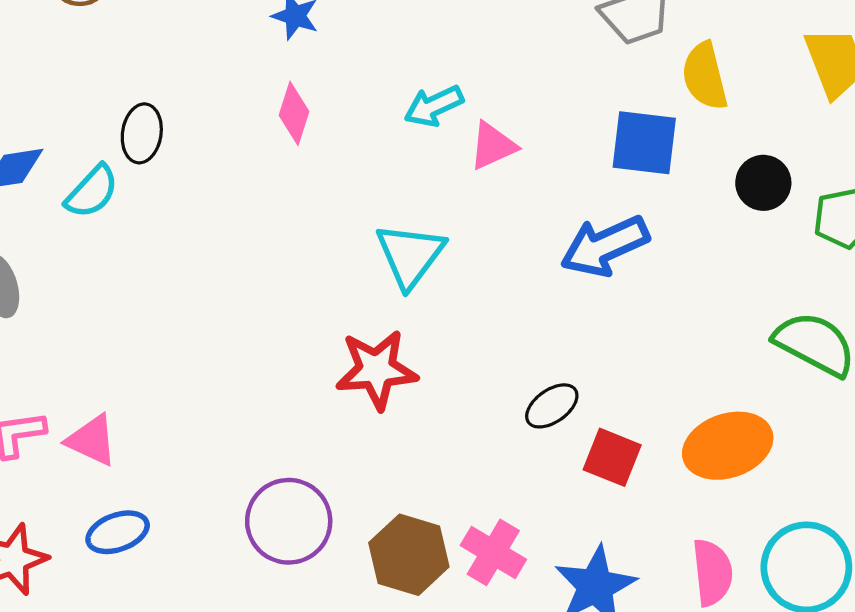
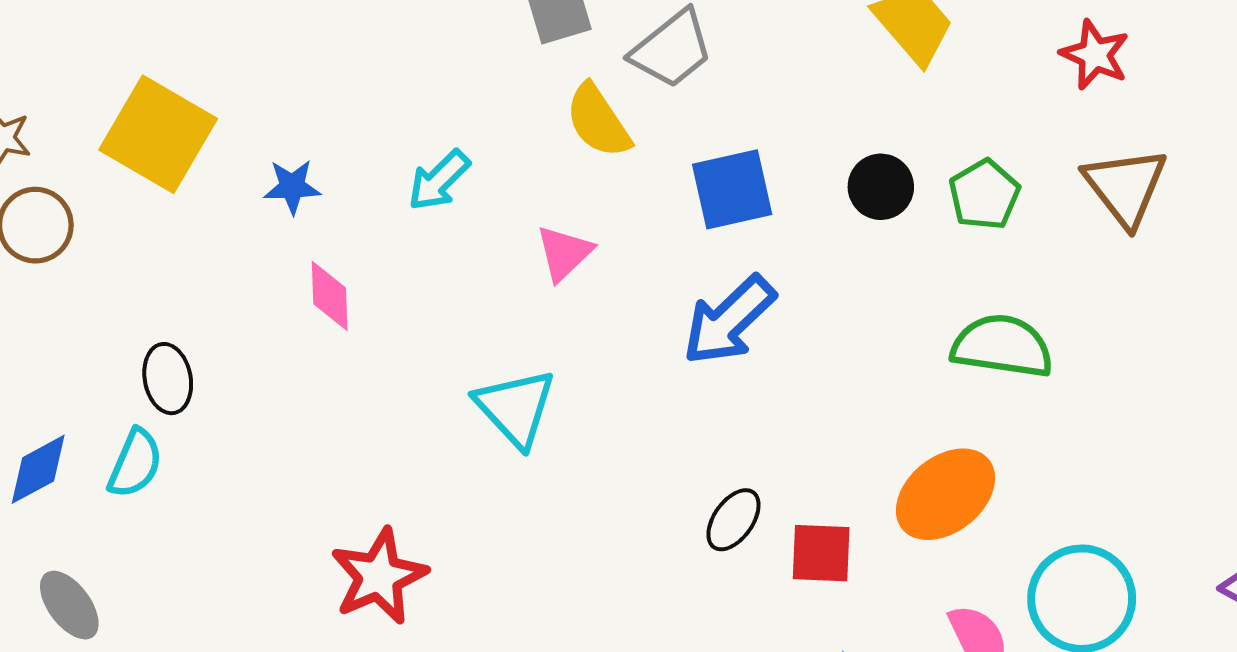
yellow semicircle: (705, 76) -> (598, 121), moved
cyan arrow: (434, 106) -> (439, 180), moved
red star: (376, 370) -> (379, 576), moved

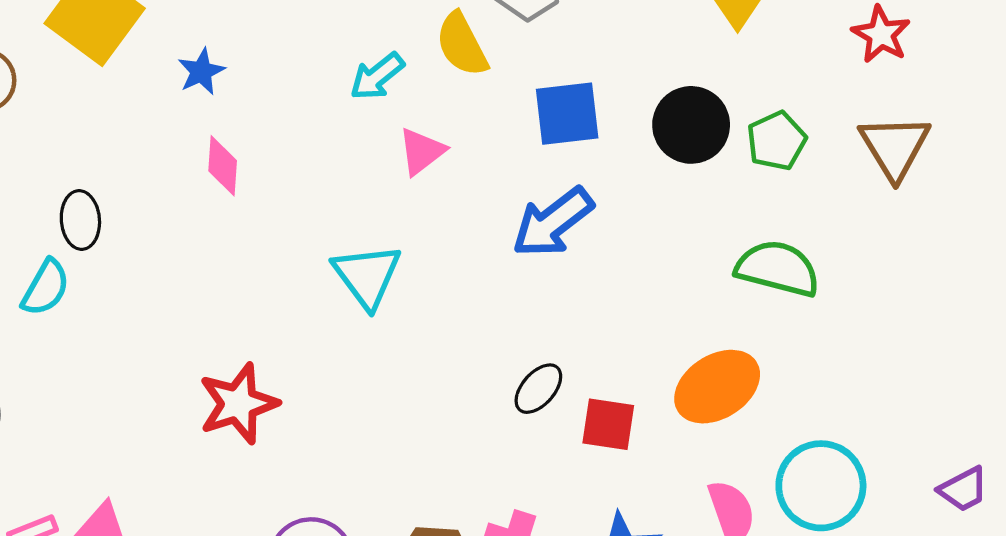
cyan arrow: (439, 180) -> (377, 76), moved
blue star: (292, 187) -> (201, 72), turned -30
black circle: (881, 187) -> (691, 125), size x1.4

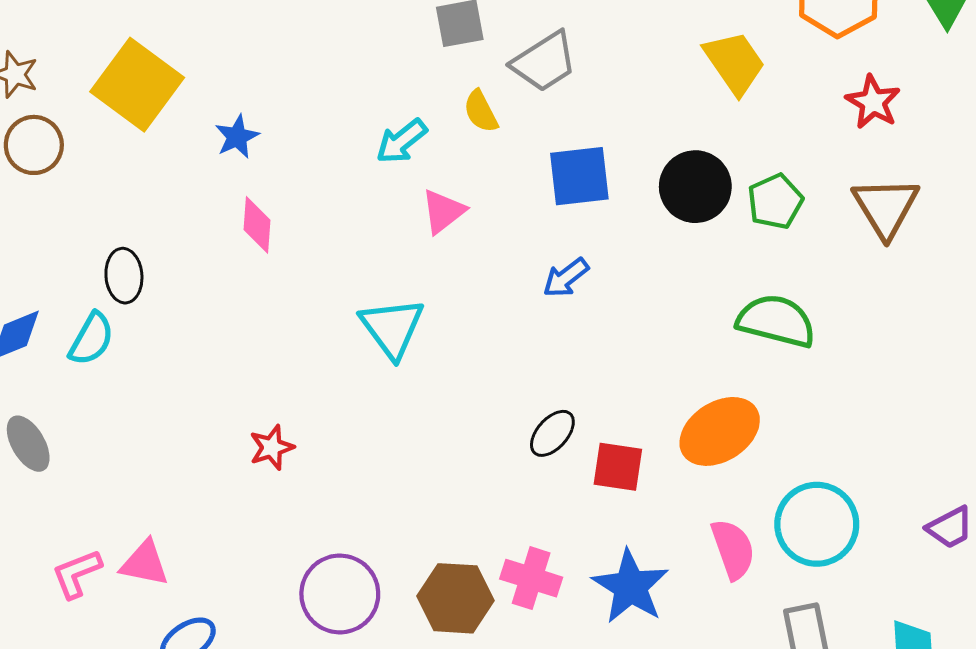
yellow semicircle: (462, 45) -> (481, 111), size x0.7
blue arrow: (553, 222) -> (566, 278), size x0.6
red star: (238, 404) -> (272, 447), size x0.6

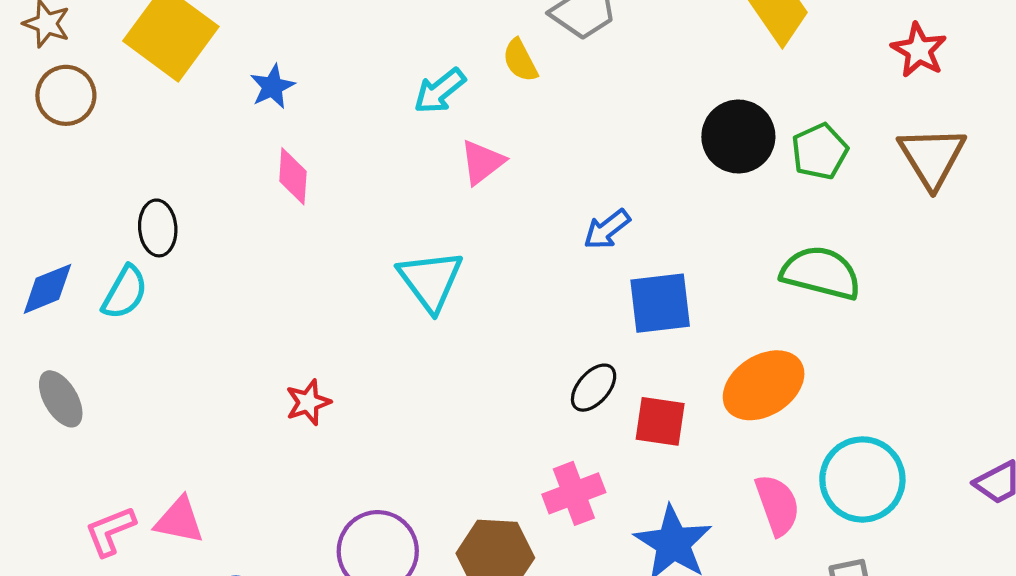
blue square: (579, 176) -> (660, 303), moved
pink cross: (531, 578) -> (574, 493), moved, turned -38

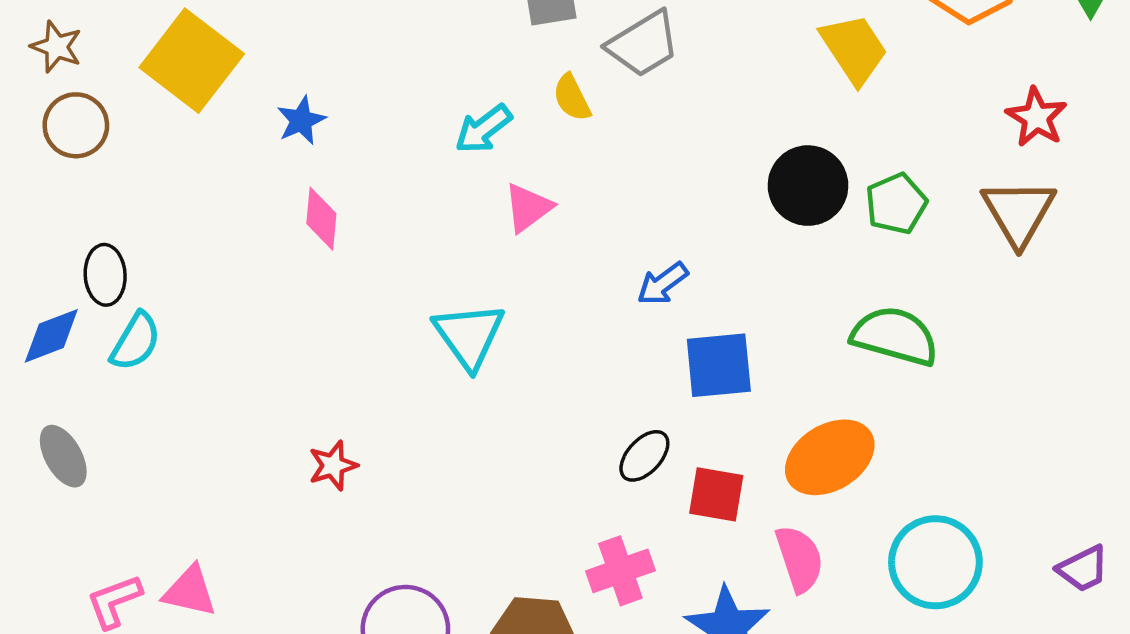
red star: (919, 50) -> (1036, 117), moved
black ellipse: (158, 228) -> (105, 275), moved
pink semicircle: (777, 505) -> (799, 559), moved

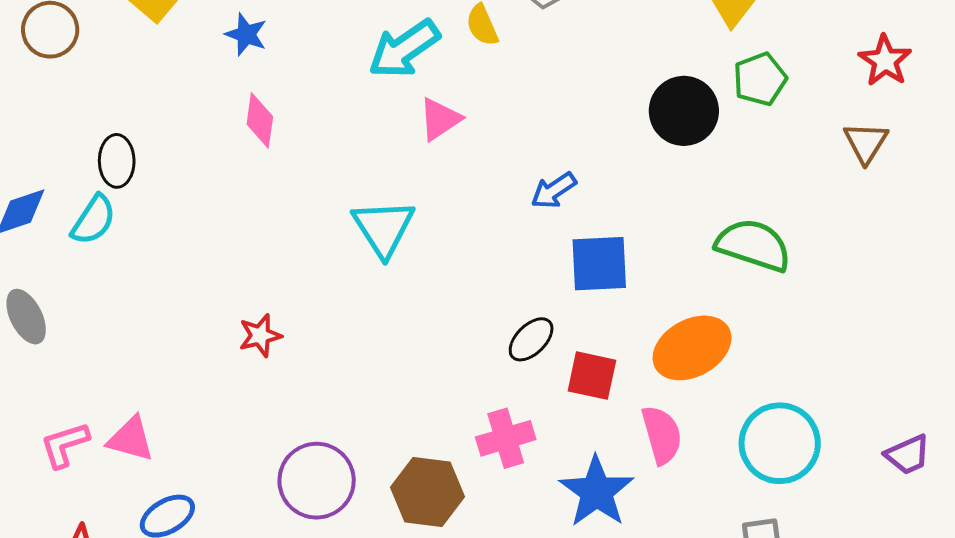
blue star: (301, 120) -> (246, 34), turned -30
cyan arrow: (483, 129) -> (404, 49), size x1.4
green pentagon: (896, 204) -> (760, 79), moved
brown triangle: (1019, 212) -> (866, 143), size x0.7
black ellipse: (105, 275) -> (117, 161), moved

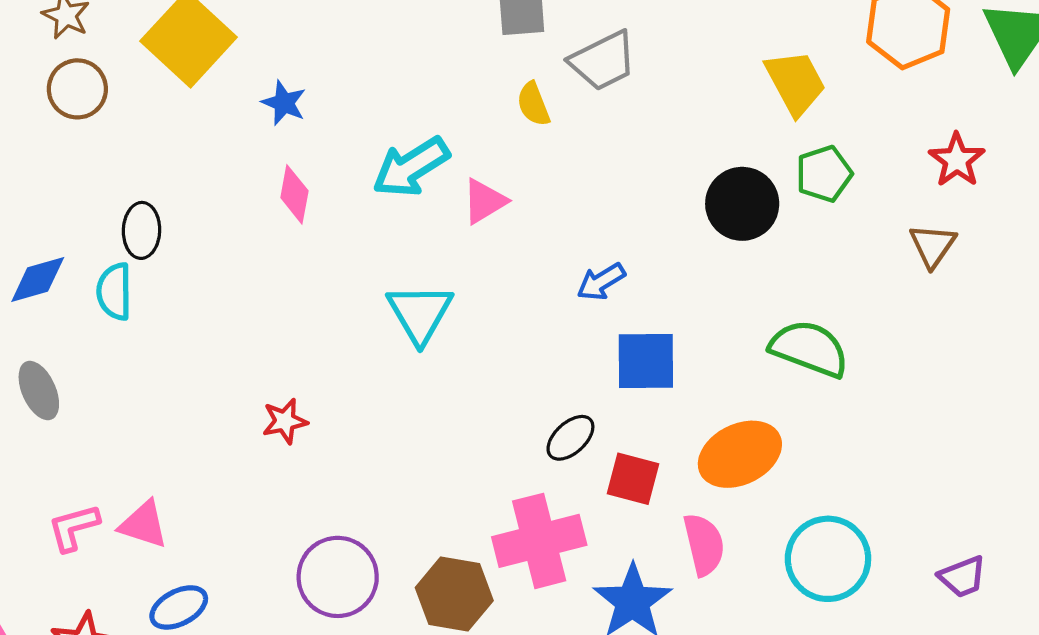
cyan arrow: (404, 49) -> (411, 167), moved
cyan semicircle: (93, 220) -> (114, 292), turned 144
pink cross: (506, 438) -> (539, 541), size x1.5

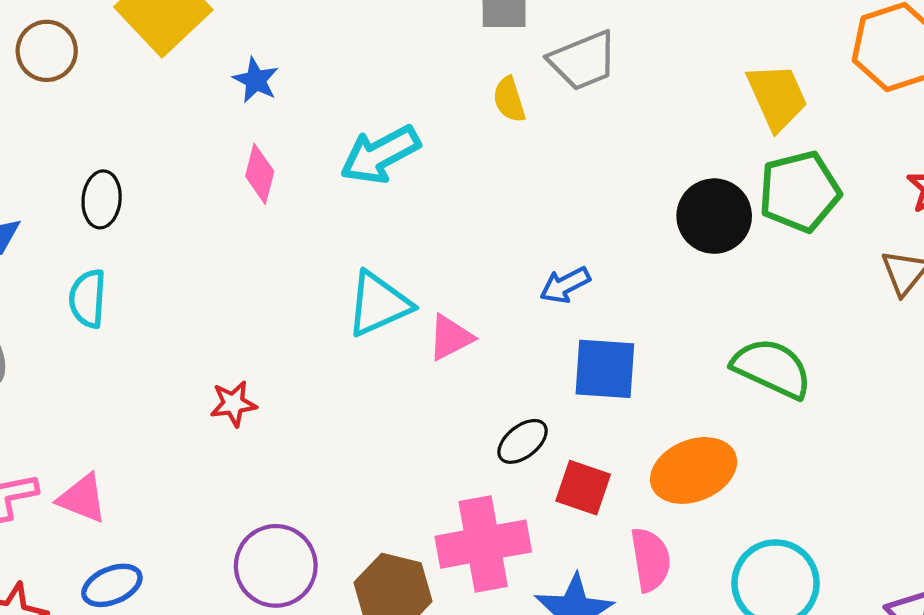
green pentagon: (824, 174) -> (799, 192), size x1.4
pink triangle: (484, 201) -> (450, 337), moved
cyan semicircle: (114, 292) -> (88, 299), moved
cyan triangle: (420, 313) -> (379, 304), turned 32

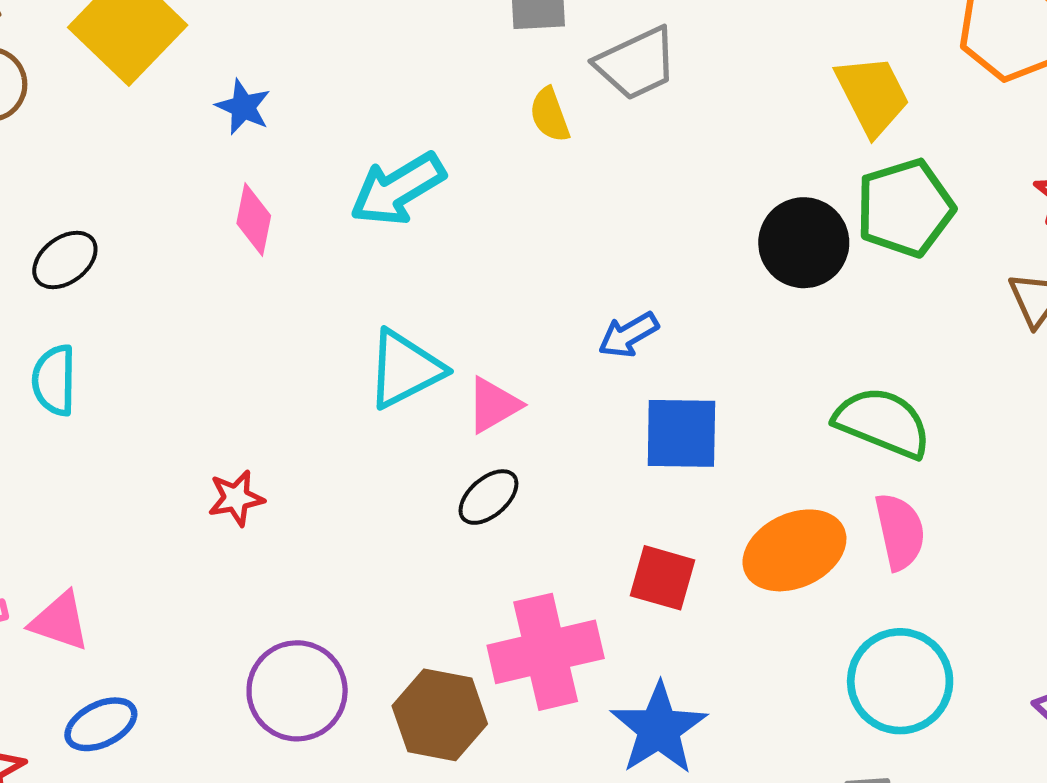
black ellipse: (102, 199) -> (65, 260), turned 50
black ellipse: (523, 441) -> (488, 497), moved
pink semicircle: (650, 560) -> (900, 532), moved

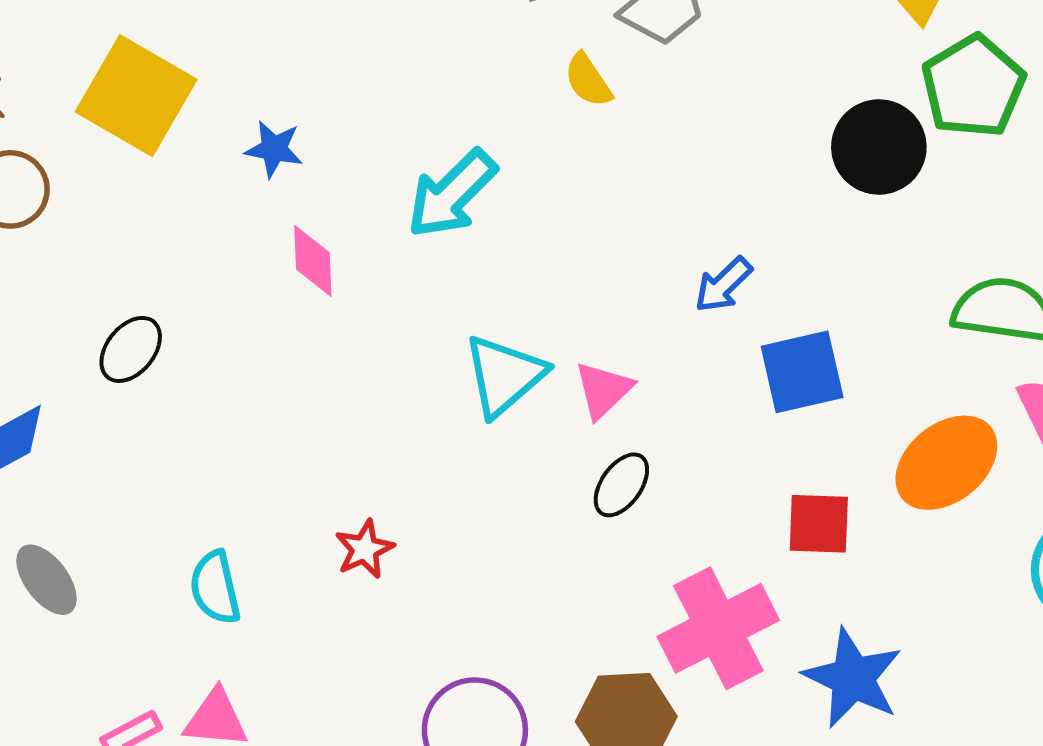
cyan semicircle: (54, 380) -> (215, 588), moved

